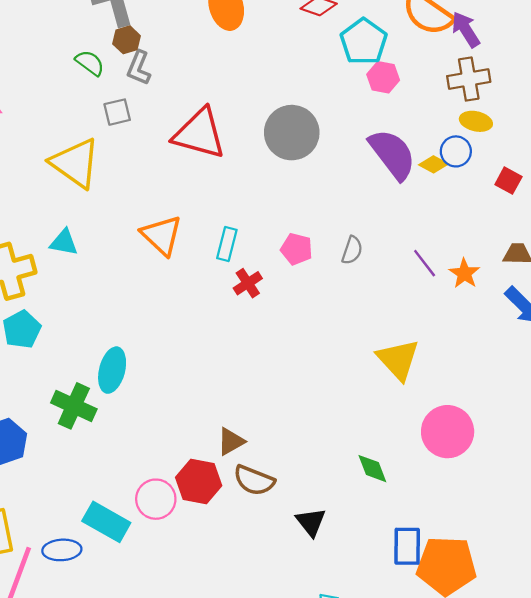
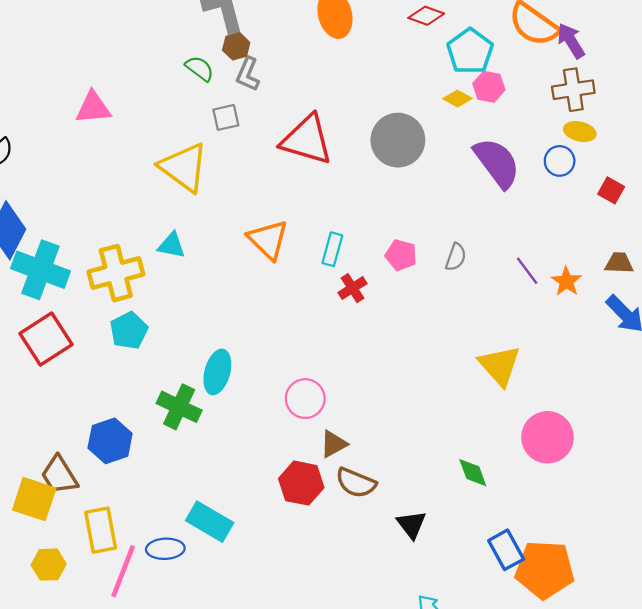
yellow diamond: (434, 164) -> (457, 99), moved
pink circle: (156, 499) -> (305, 399), moved
blue rectangle: (407, 546) -> (506, 550), turned -30

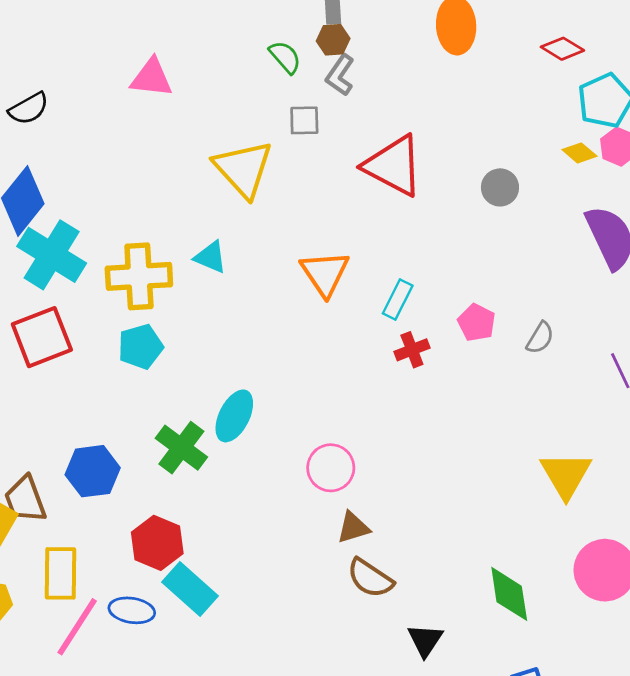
gray circle: (398, 140) -> (500, 187), size x0.6
green diamond: (473, 473) -> (509, 594), size x1.4
red hexagon: (301, 483) -> (157, 543), moved

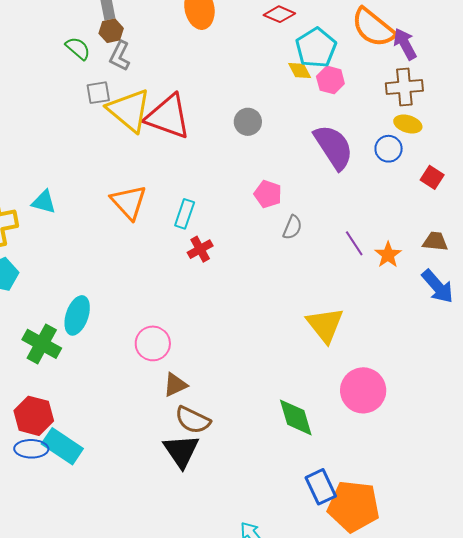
yellow diamond: (579, 153) -> (300, 70), moved, turned 30
yellow triangle: (243, 169) -> (129, 110), moved
pink pentagon: (477, 323) -> (268, 194), moved
blue ellipse: (132, 610) -> (31, 449), moved
black triangle: (425, 640) -> (181, 451), moved, size x1.4

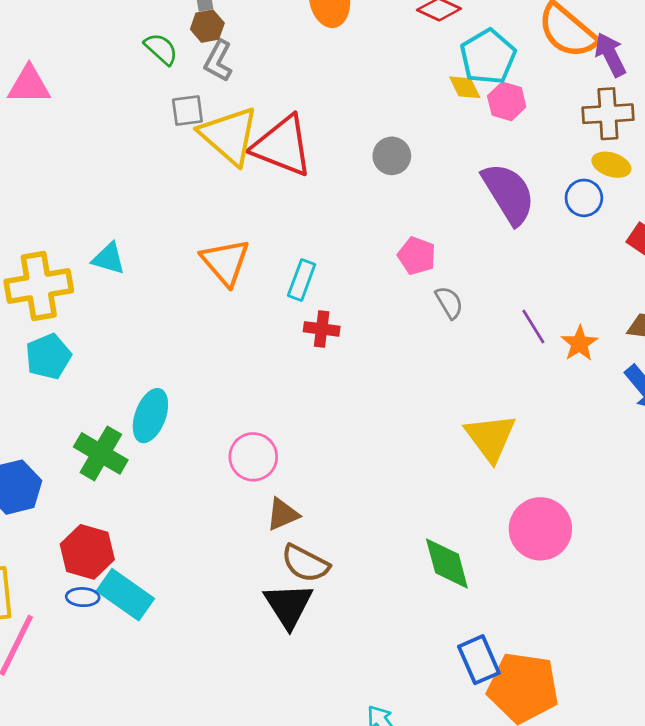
gray semicircle: (292, 227) -> (449, 302), turned -55
red cross: (200, 249) -> (322, 329), turned 35
blue ellipse: (31, 449) -> (83, 597), size x0.7

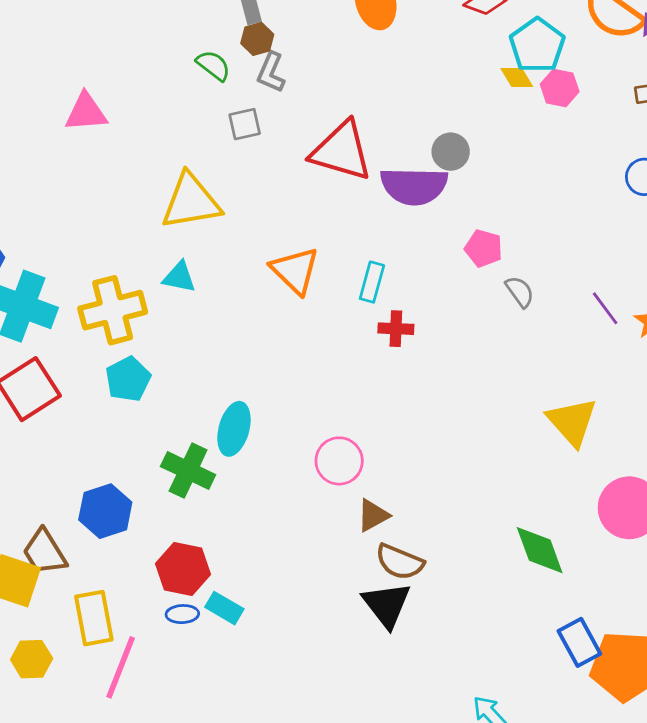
yellow triangle: (229, 136) -> (191, 202), moved, turned -46
purple semicircle: (509, 194) -> (414, 186), moved, turned 128
cyan rectangle: (125, 595) -> (224, 608), size x0.7

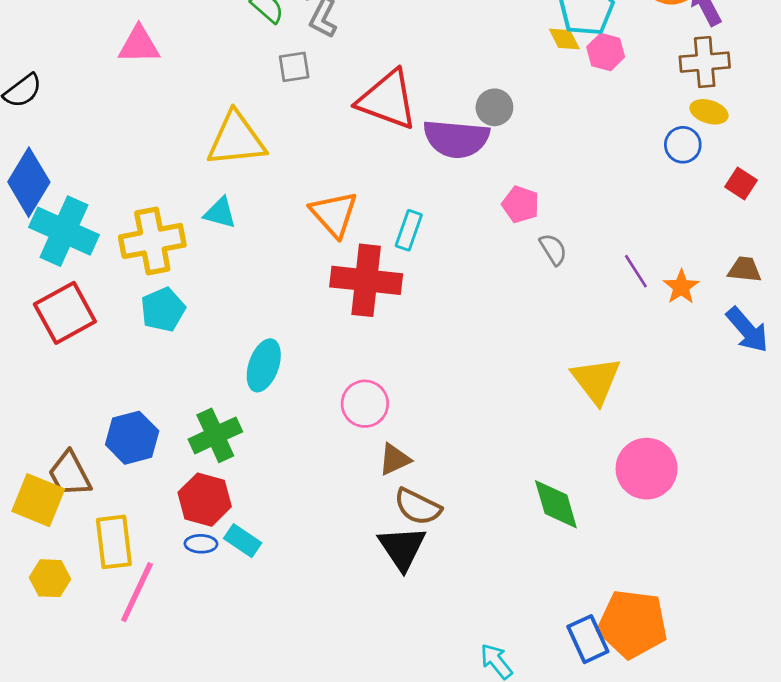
red cross: (396, 329) -> (366, 280), moved, size x2.0
green cross: (188, 471) -> (215, 435), moved, turned 36
blue rectangle: (579, 642) -> (588, 639), moved

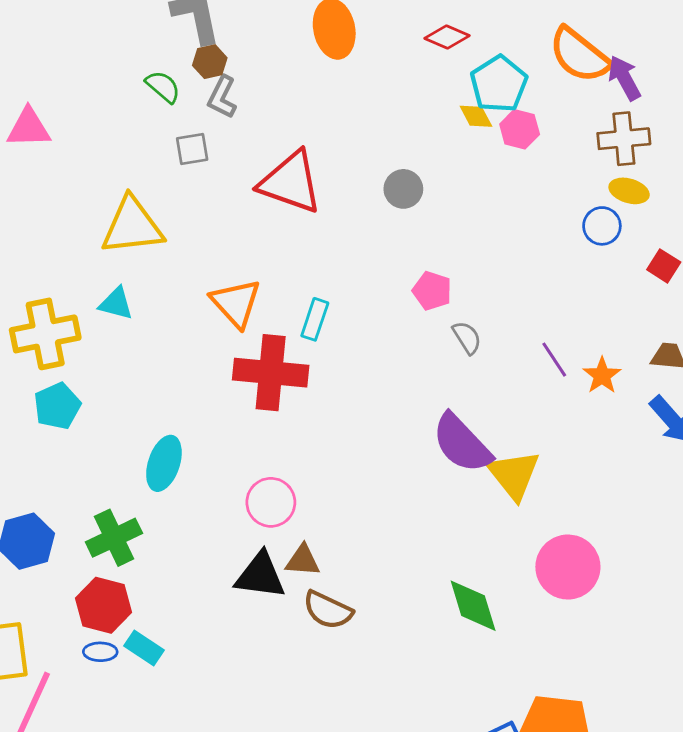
purple semicircle: (456, 139) -> (462, 443), moved, turned 42
brown triangle: (395, 459) -> (303, 560), turned 30
black triangle: (402, 548) -> (260, 576), moved, turned -48

